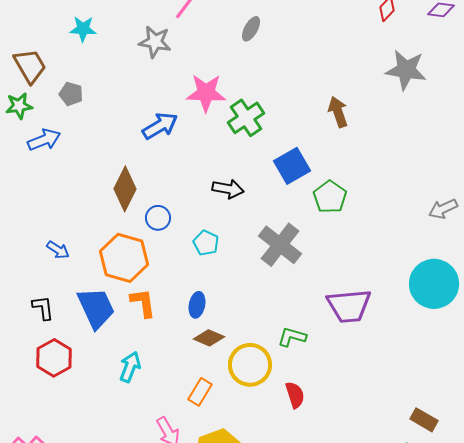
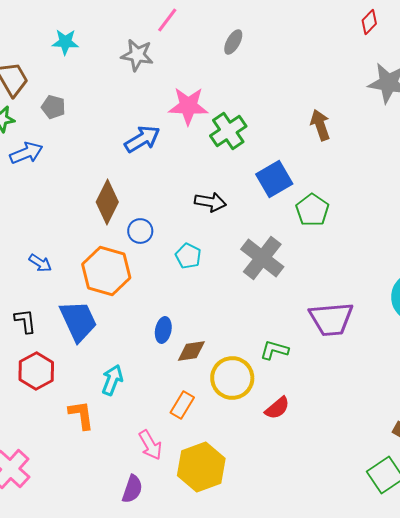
orange L-shape: (143, 303) -> (81, 415), moved
blue ellipse: (197, 305) -> (163, 330), moved
brown diamond: (209, 338) -> (191, 351), turned -32
red semicircle: (295, 395) -> (277, 408), turned 68

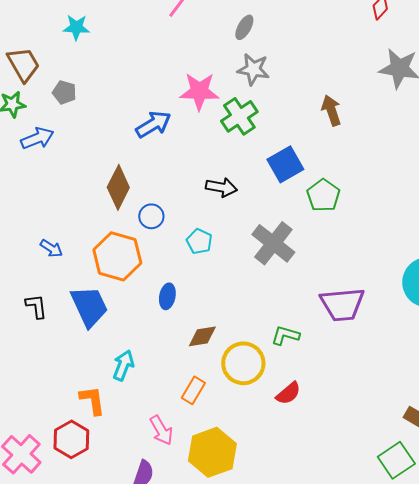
gray star: (137, 55) -> (253, 69), moved
blue ellipse: (163, 330) -> (167, 296), moved
red hexagon: (36, 371) -> (71, 439), moved

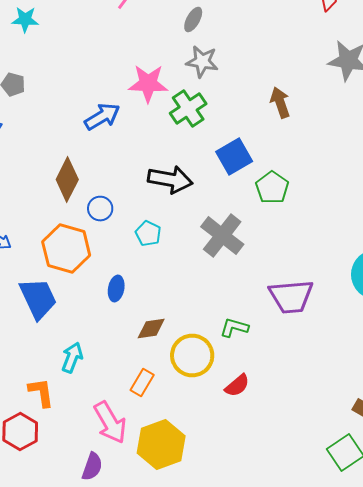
black arrow: (221, 187) -> (170, 180), size x1.4
pink arrow: (161, 430) -> (110, 422), size x1.4

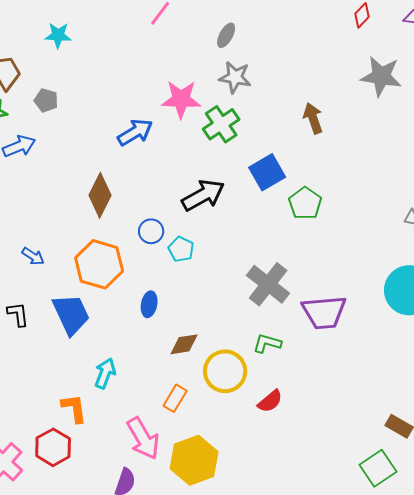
black arrow: (170, 180) -> (203, 195), turned -39
blue circle: (100, 208) -> (151, 231), moved
gray cross: (222, 236) -> (268, 284), moved

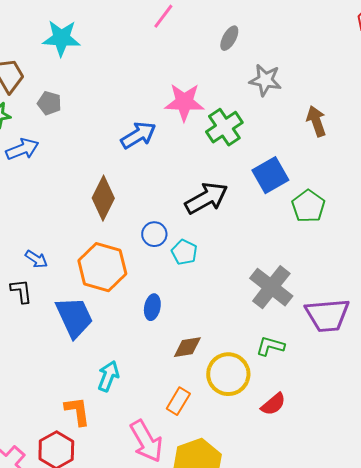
cyan star: (58, 35) -> (61, 38), size x1.4
gray star: (235, 77) -> (265, 80), moved
black L-shape: (18, 314) -> (21, 291), moved

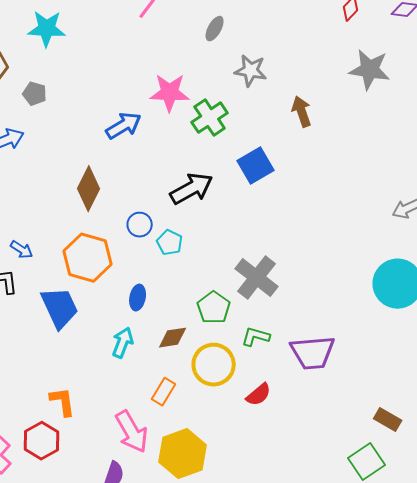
green pentagon: (308, 206) -> (214, 308), moved
purple trapezoid: (327, 315) -> (313, 353), moved
cyan arrow: (108, 376) -> (123, 343), moved

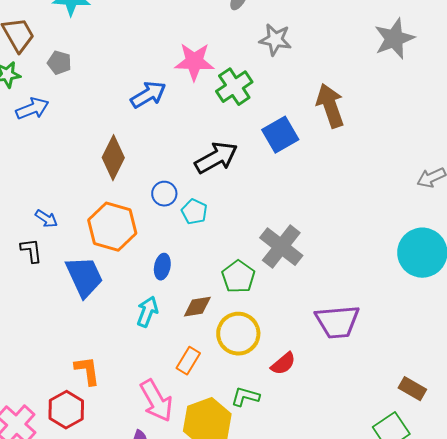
gray star: (370, 70) -> (394, 39), turned -30
brown arrow: (302, 112) -> (330, 106), moved, size x1.4
green L-shape: (256, 337) -> (245, 397), moved

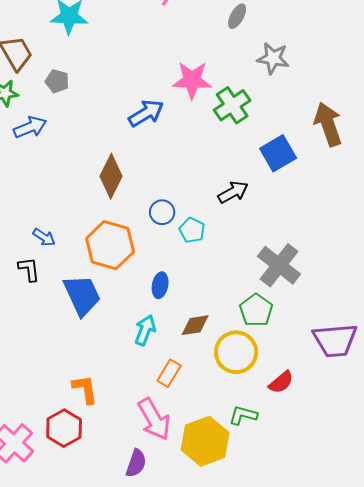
black arrow: (216, 158) -> (233, 192), moved, size x0.7
green pentagon: (238, 277) -> (256, 310), moved
orange rectangle: (188, 361) -> (169, 373), moved

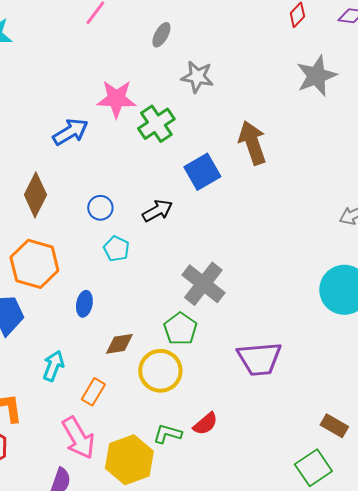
blue circle: (162, 212) -> (100, 208), moved
cyan arrow: (145, 330) -> (53, 366), moved
red semicircle: (281, 382) -> (205, 424), moved

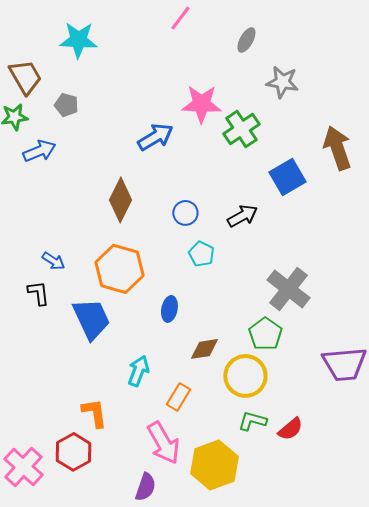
green L-shape: (167, 434) -> (252, 421), moved

